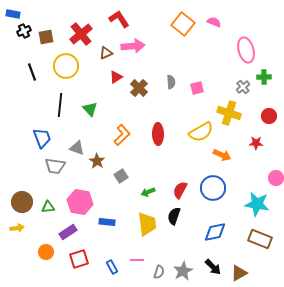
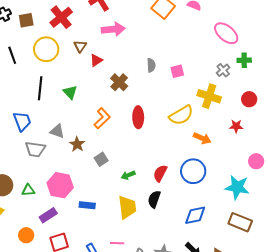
pink ellipse: (246, 50) -> (226, 33), turned -35
brown triangle: (106, 53) -> (80, 46), moved, turned -32
brown cross: (139, 88) -> (119, 82), moved

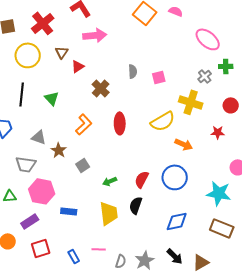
gray trapezoid: (35, 149) -> (26, 164), moved

